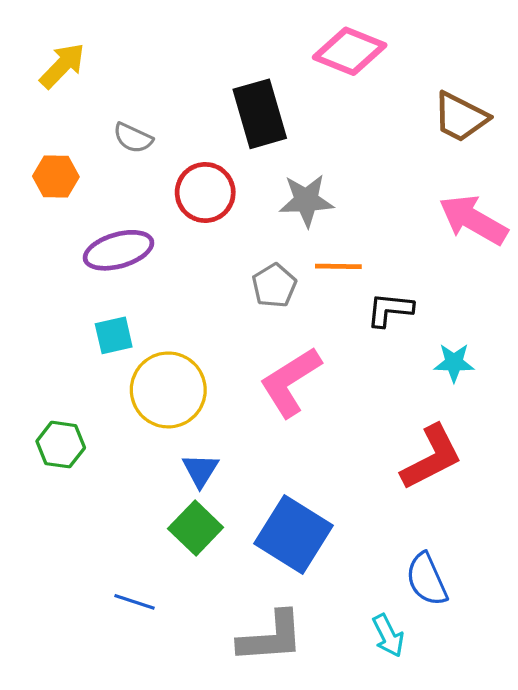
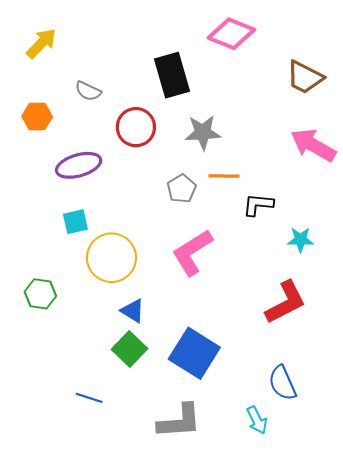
blue triangle: (200, 470) -> (133, 311), turned -30

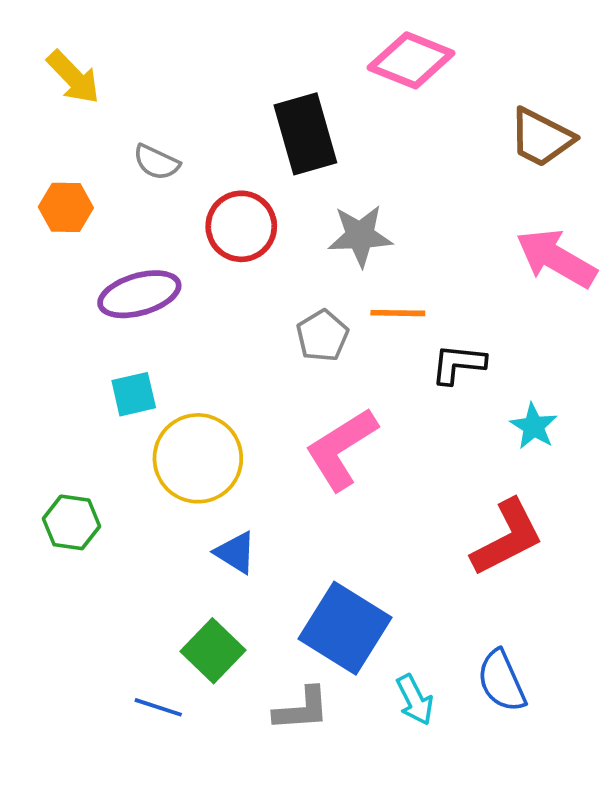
yellow arrow: (41, 43) -> (73, 77), turned 92
cyan star: (300, 240) -> (534, 426), turned 30
green square: (130, 349) -> (213, 651), moved
cyan arrow: (257, 420) -> (415, 700), moved
gray L-shape: (179, 421) -> (302, 709), moved, size x0.7

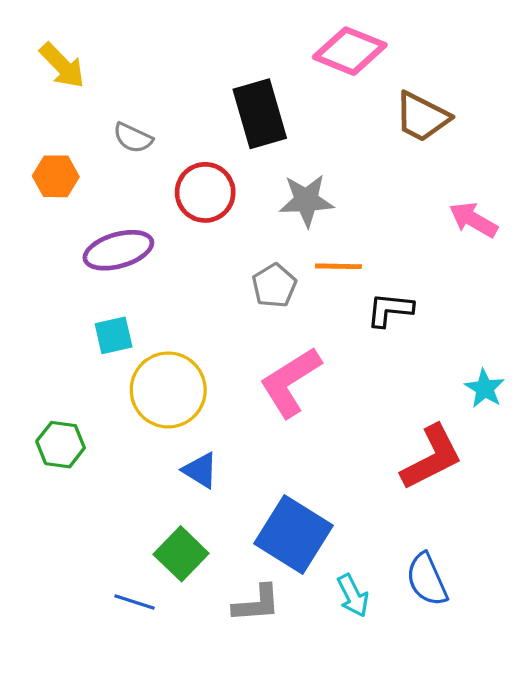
brown trapezoid: (541, 138) -> (422, 117), moved
pink arrow: (556, 258) -> (473, 220), size x0.7
cyan star: (534, 426) -> (485, 388), moved

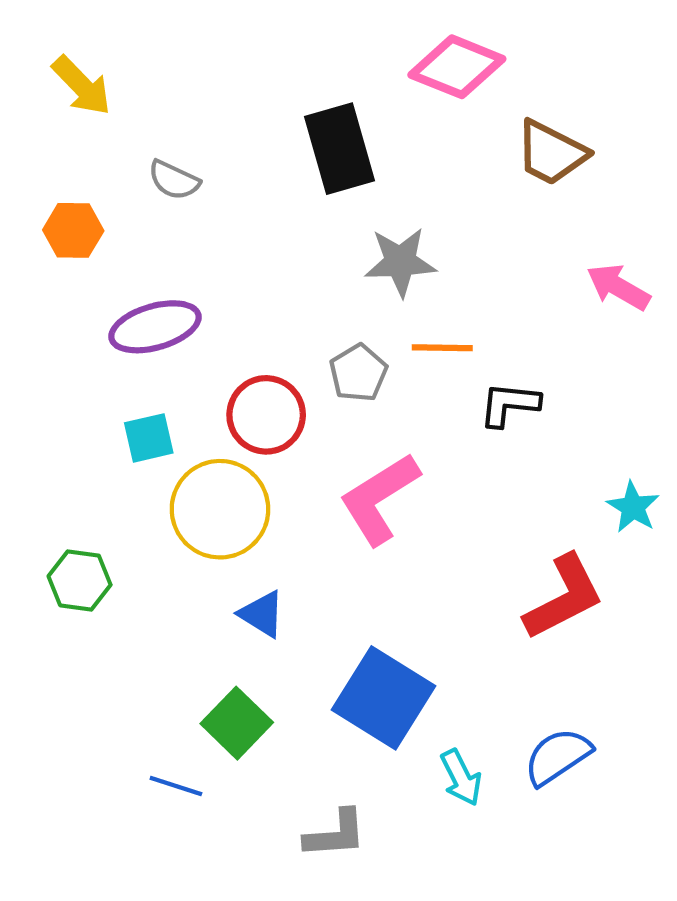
red circle: (205, 192) -> (266, 415), moved
blue semicircle: (427, 580) -> (558, 757), turned 80
gray L-shape: (257, 604) -> (335, 834), moved

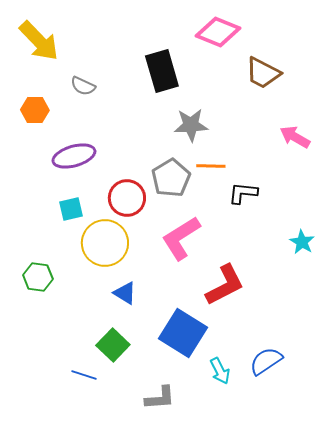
yellow arrow: (82, 86) -> (39, 41), size x1.4
gray pentagon: (358, 373) -> (171, 178), size x1.4
red L-shape: (564, 597) -> (225, 285), moved

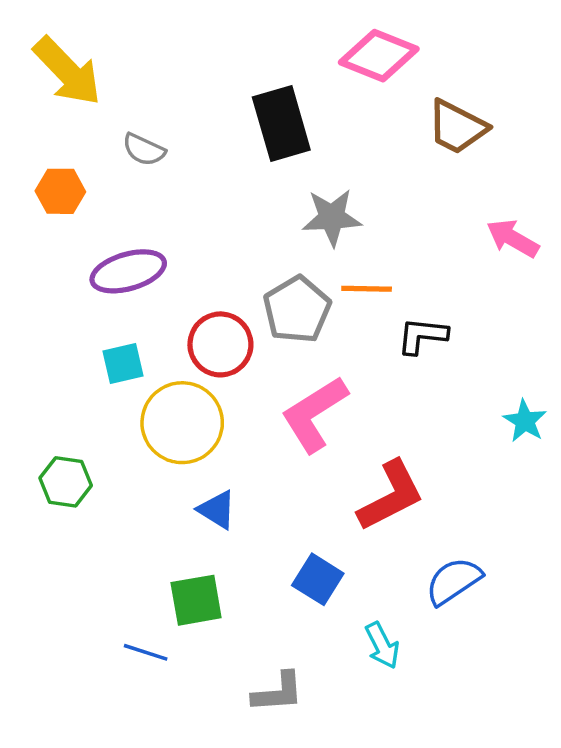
blue square: (183, 333) -> (318, 579), size x0.6
green square: (113, 345) -> (196, 600), turned 36
blue semicircle: (266, 361) -> (454, 581), moved

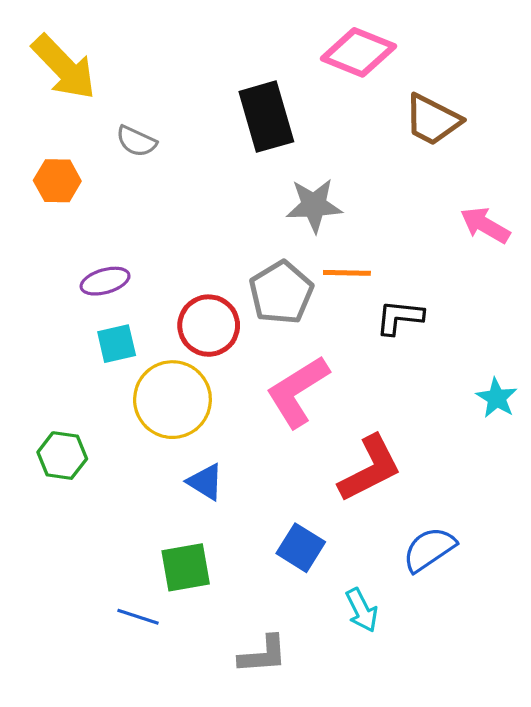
purple ellipse: (128, 271) -> (105, 281), moved, size x0.7

